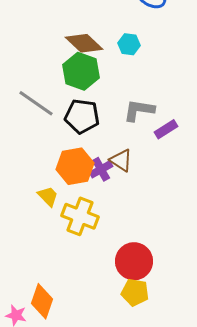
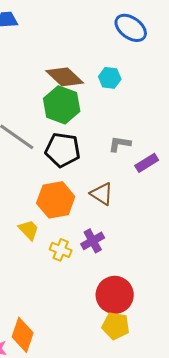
gray L-shape: (139, 110) -> (120, 144), size x0.7
purple cross: (101, 169) -> (93, 241), moved
yellow cross: (80, 216) -> (61, 250), size x0.6

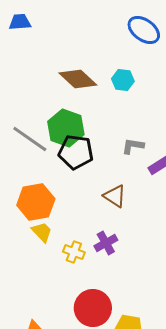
green hexagon: (62, 105) -> (66, 128), moved
orange hexagon: (56, 200) -> (36, 202), moved
red circle: (115, 295) -> (93, 308), moved

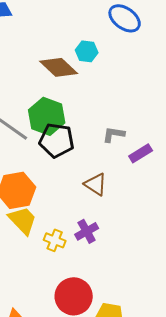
cyan hexagon: (123, 80) -> (87, 51), moved
yellow trapezoid: (42, 232) -> (23, 220), size x1.4

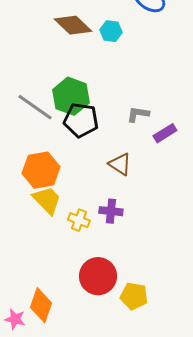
brown diamond: (59, 67) -> (73, 25), moved
purple cross: (87, 231) -> (111, 211), turned 35

